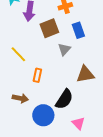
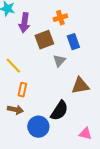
orange rectangle: (37, 75) -> (22, 90), moved
pink triangle: (78, 123) -> (85, 134), moved, turned -32

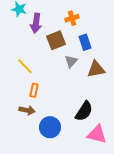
brown triangle: (80, 86) -> (96, 69), moved
black semicircle: (59, 111) -> (84, 111), moved
pink triangle: (85, 134) -> (97, 134), size x1.5

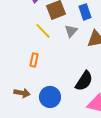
yellow line: (25, 66) -> (43, 31), moved
brown arrow: (27, 110) -> (22, 93), moved

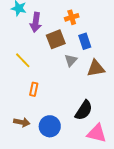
yellow line: (43, 31) -> (23, 60), moved

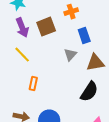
purple arrow: (36, 22) -> (22, 28), moved, turned -30
brown square: (56, 39) -> (46, 27), moved
black semicircle: (84, 110) -> (89, 92), moved

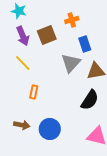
gray triangle: (70, 55) -> (71, 63), size x1.5

